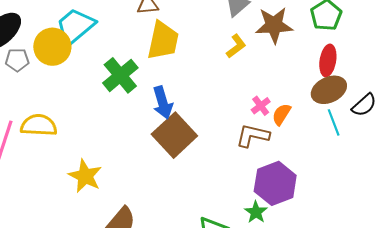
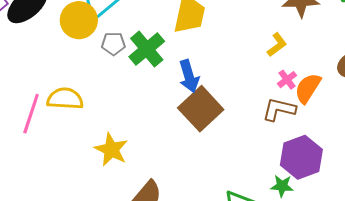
yellow L-shape: (236, 46) -> (277, 45), moved
gray pentagon: (17, 60) -> (113, 44), moved
orange semicircle: (281, 114) -> (308, 88), size x1.4
green star: (256, 212) -> (282, 186), turned -30

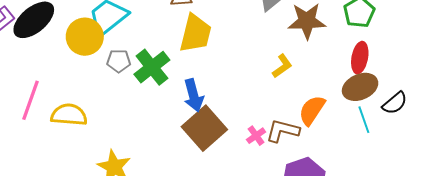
pink cross: (287, 80) -> (256, 136), moved
pink line: (31, 114) -> (30, 100), moved

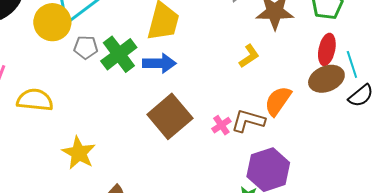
blue arrow: (194, 95) -> (159, 63), moved, turned -76
cyan line: (364, 120) -> (352, 64), moved

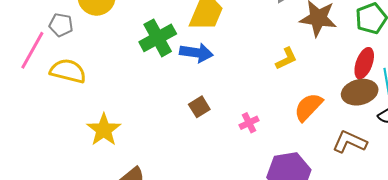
gray pentagon: (86, 47) -> (61, 25), moved
brown square: (170, 116) -> (199, 107), size x0.5
brown L-shape: (248, 121) -> (350, 142), moved

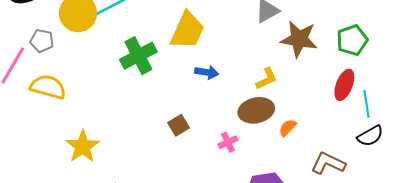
blue arrow: (196, 53) -> (207, 72), moved, size x0.7
brown ellipse: (360, 92) -> (256, 110), moved
orange semicircle: (308, 107) -> (288, 128), size x0.6

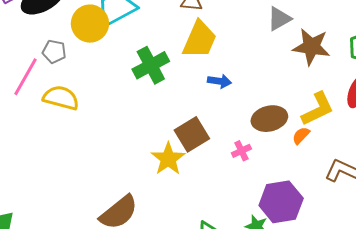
yellow L-shape: (266, 79) -> (318, 109), moved, size x1.5
brown square: (179, 125) -> (192, 134), size x1.6
yellow star: (83, 146) -> (168, 159), moved

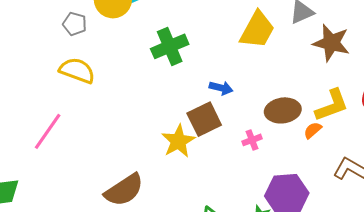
yellow trapezoid: (200, 40) -> (257, 30), moved
pink line: (25, 77) -> (48, 131), moved
blue arrow: (219, 81) -> (221, 88), moved

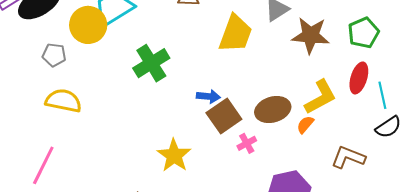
brown square: (204, 119) -> (224, 116), moved

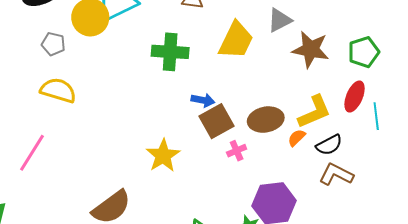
green cross: (151, 63) -> (170, 52), moved, turned 30
black semicircle: (388, 127) -> (329, 145), moved

